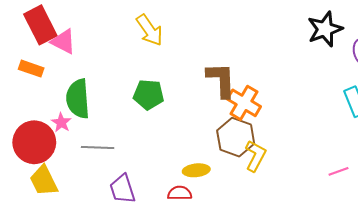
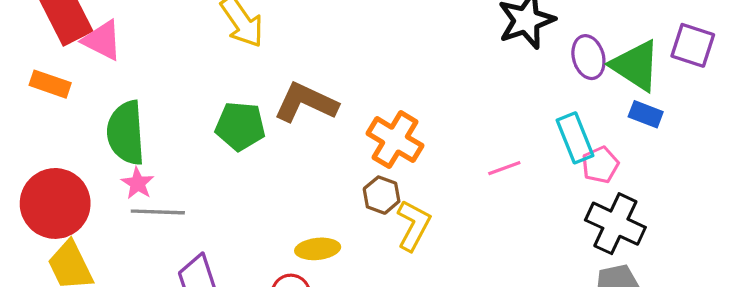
brown L-shape: (221, 80) -> (306, 103), moved, turned -63
pink star: (61, 123) -> (138, 183), moved
brown hexagon: (236, 137) -> (382, 195), size x0.6
pink line: (338, 171) -> (504, 168), moved

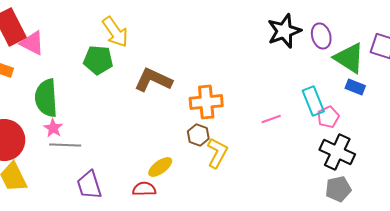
purple ellipse: (588, 57) -> (321, 36), moved
green pentagon: (240, 126) -> (98, 60), moved
orange cross: (395, 140) -> (206, 102), turned -36
yellow ellipse: (318, 249) -> (160, 167), turned -30

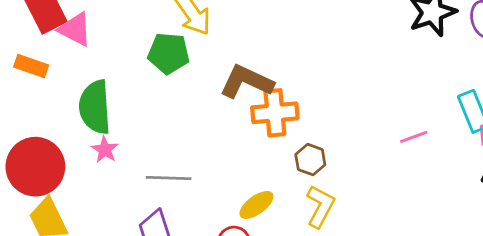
orange cross: (206, 102) -> (275, 113), moved
gray line: (65, 145) -> (169, 178), moved
yellow L-shape: (217, 153) -> (320, 206), moved

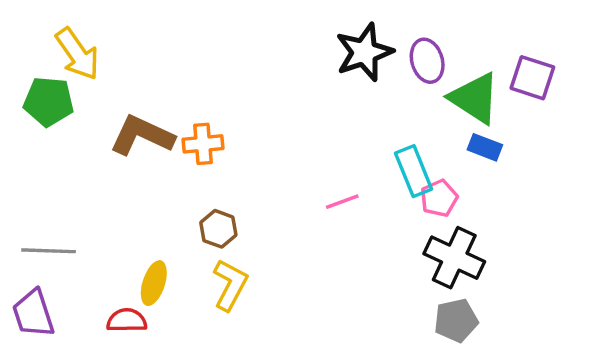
orange cross: (275, 113) -> (203, 144), moved, size x0.7
yellow ellipse: (256, 205) -> (154, 283), turned -36

